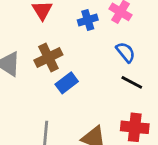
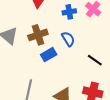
blue semicircle: (126, 52) -> (68, 39), moved

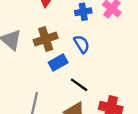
black line: (95, 60) -> (79, 85), moved

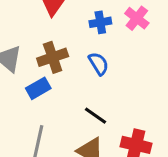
blue rectangle: (58, 63) -> (38, 88), moved

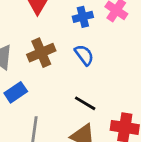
blue rectangle: (38, 88) -> (16, 92), moved

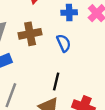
black line: (85, 103) -> (56, 82), turned 60

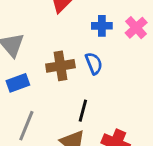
brown cross: (30, 34) -> (60, 66), moved

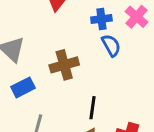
blue semicircle: (94, 63) -> (111, 45), moved

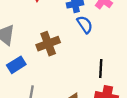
black line: (92, 108) -> (101, 69), moved

